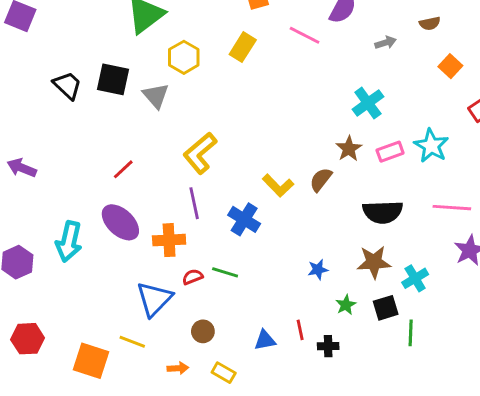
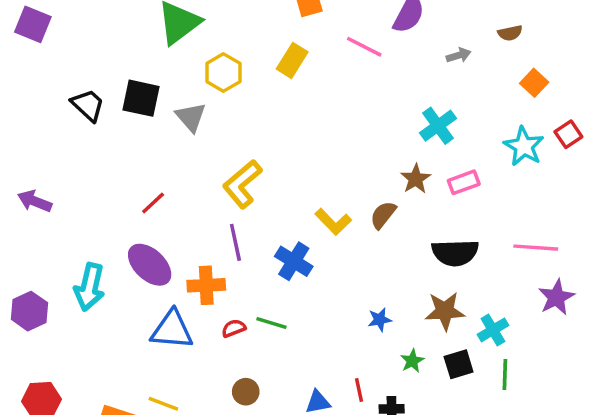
cyan star: (431, 146) -> (524, 146), moved
blue triangle: (154, 299) -> (172, 330), moved, turned 51
green line: (411, 333) -> (505, 375), moved

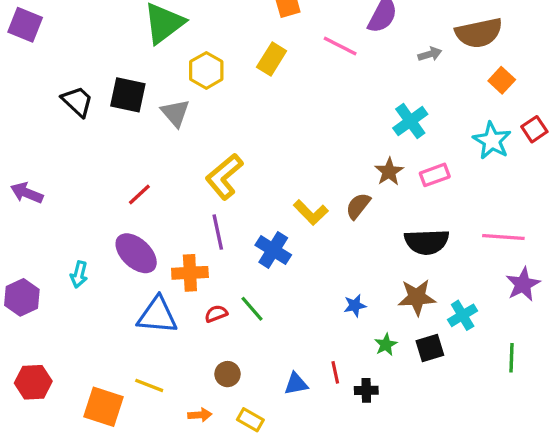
brown semicircle: (510, 33) -> (479, 33), size x2.0
cyan arrow: (90, 287) -> (79, 274), size x0.6
green line: (271, 323) -> (252, 309), turned 32
green line: (505, 375) -> (512, 358), moved

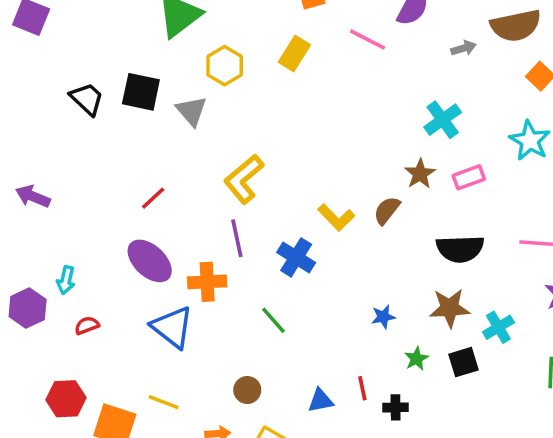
cyan arrow: (79, 274) -> (66, 280), moved
red semicircle: (216, 314) -> (87, 325), moved
blue triangle: (157, 315) -> (172, 327), turned 33
red hexagon: (33, 382) -> (66, 399), moved

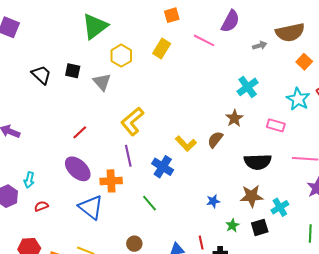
black square: (141, 92) -> (73, 71), size x0.7
pink rectangle: (469, 177) -> (276, 125), moved, turned 36

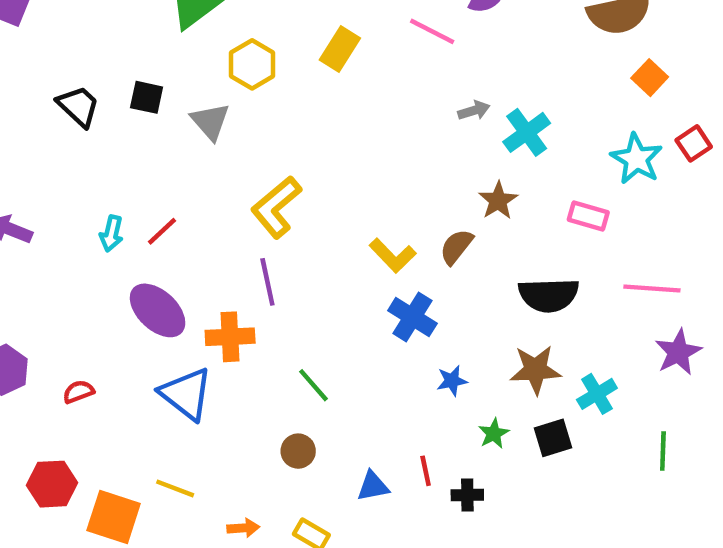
gray arrow: (260, 45) -> (474, 110), moved
blue cross: (163, 167) -> (412, 317), moved
cyan arrow: (29, 180) -> (111, 234), moved
brown circle: (134, 244) -> (298, 451), moved

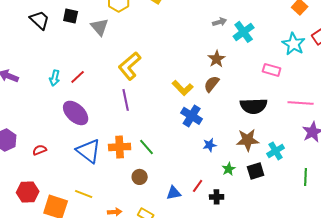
brown star: (498, 201) -> (217, 59), moved
orange cross: (230, 337) -> (120, 147), moved
red line: (426, 471) -> (198, 186), turned 48

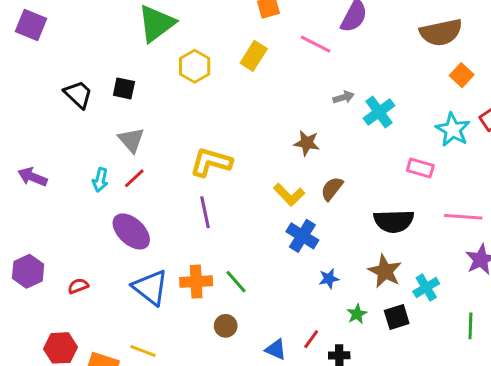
gray triangle: (100, 27) -> (131, 140), moved
brown star: (217, 59) -> (307, 143), moved, turned -30
yellow L-shape: (130, 66) -> (211, 162), turned 56
brown star: (248, 140) -> (385, 271), turned 30
blue triangle: (174, 193) -> (276, 349), turned 35

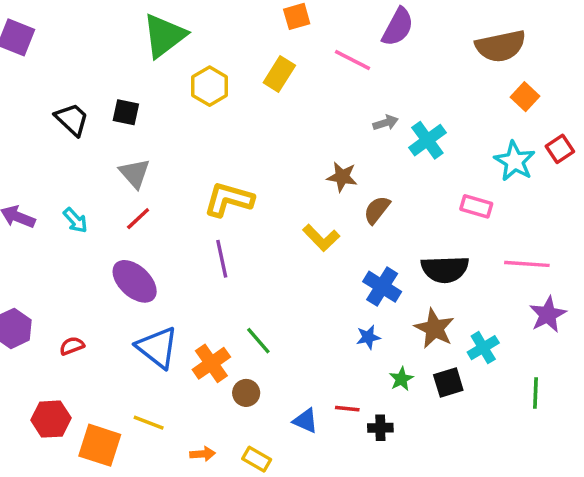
cyan arrow: (100, 180) -> (75, 220), moved, turned -55
brown semicircle: (332, 189) -> (377, 210), moved
blue cross: (302, 236) -> (382, 287), moved
orange cross: (196, 282) -> (211, 363), moved, turned -32
red line: (311, 339) -> (347, 409), turned 60

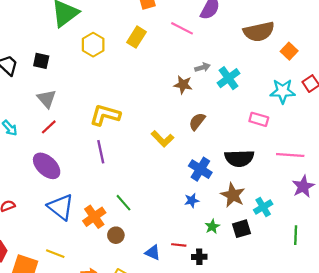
brown semicircle: (501, 46) -> (259, 32), moved
cyan star: (515, 161) -> (283, 91), turned -30
brown star: (342, 177) -> (183, 85), moved

